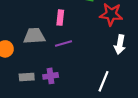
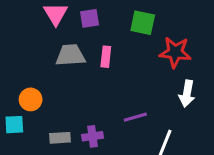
gray trapezoid: (34, 36) -> (70, 55), moved
purple line: (64, 43) -> (135, 117), moved

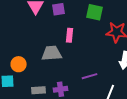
gray trapezoid: (70, 55) -> (52, 53), moved

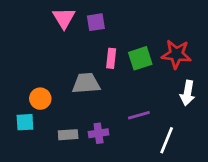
green square: (95, 12) -> (140, 58), moved, turned -30

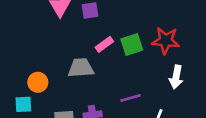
pink rectangle: (111, 58) -> (104, 44), turned 48

